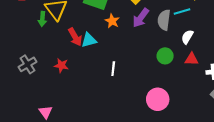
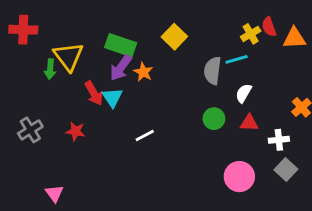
purple arrow: (141, 18) -> (121, 68), moved
cyan triangle: (89, 40) -> (112, 97), turned -49
white line: (113, 69) -> (145, 136), turned 56
pink circle: (158, 99) -> (239, 177), moved

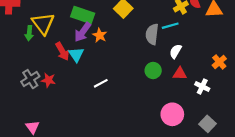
gray cross: (30, 130) -> (30, 79), moved
white cross: (279, 140) -> (202, 87), turned 32
gray square: (286, 169) -> (208, 124), moved

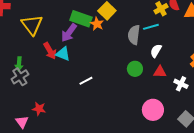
green rectangle: (83, 15) -> (81, 19), moved
green arrow: (29, 33) -> (19, 64), moved
orange star: (100, 35) -> (97, 24), moved
cyan triangle: (76, 54) -> (63, 54), turned -35
red star: (48, 80) -> (39, 109), moved

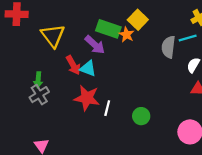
purple arrow: (69, 33) -> (95, 45), turned -84
green circle: (135, 69) -> (141, 116), moved
white line: (86, 81) -> (107, 108), moved, turned -48
red star: (39, 109) -> (87, 98), moved, size x1.6

